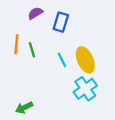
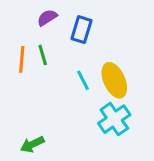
green line: (32, 50) -> (43, 55), moved

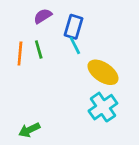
cyan line: (83, 80) -> (75, 45), moved
yellow ellipse: (114, 80) -> (103, 72), turned -32

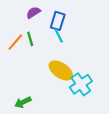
orange line: (20, 54) -> (15, 42), turned 36
yellow ellipse: (103, 72) -> (61, 71), moved

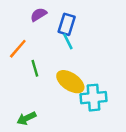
green line: (30, 39) -> (35, 68), moved
cyan cross: (81, 84) -> (94, 98), turned 30

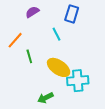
blue rectangle: (67, 24) -> (72, 14), moved
green arrow: (26, 118) -> (45, 98), moved

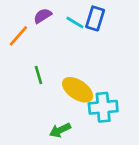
cyan line: (57, 34) -> (75, 22), moved, turned -32
orange line: (15, 40) -> (18, 36), moved

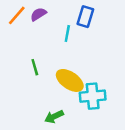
cyan line: (75, 22) -> (67, 33), moved, turned 70
orange line: (18, 36) -> (17, 15), moved

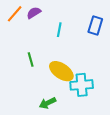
blue rectangle: (85, 17) -> (95, 25), moved

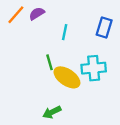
green line: (31, 59) -> (50, 62), moved
cyan cross: (82, 85) -> (94, 68), moved

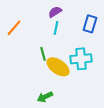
purple semicircle: (37, 14) -> (55, 12), moved
orange line: (16, 15) -> (14, 28), moved

